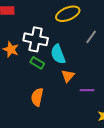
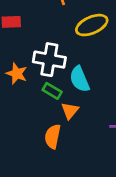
orange triangle: (68, 76) -> (70, 111), moved

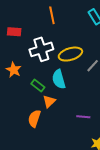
yellow ellipse: (92, 25) -> (70, 54), moved
white cross: (49, 60) -> (41, 49), moved, turned -35

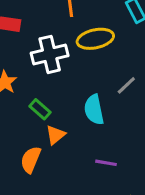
yellow ellipse: (70, 54) -> (95, 39), moved
cyan semicircle: (59, 79) -> (94, 110), moved

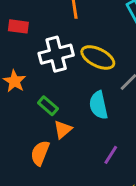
yellow ellipse: (95, 39) -> (98, 57), moved, turned 40
purple line: (106, 163) -> (111, 155), turned -66

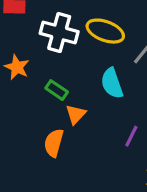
white cross: (56, 54) -> (59, 33), turned 36

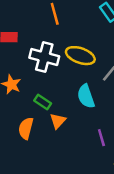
purple line: (131, 136) -> (101, 138), turned -42
orange semicircle: (54, 143) -> (26, 128), moved

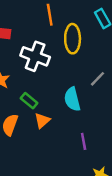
yellow ellipse: (80, 56) -> (73, 39), moved, turned 64

